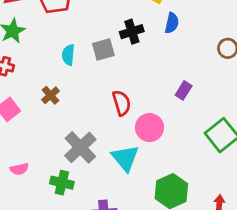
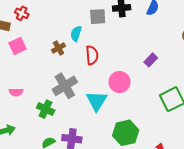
cyan semicircle: (68, 55) -> (76, 34), moved
brown cross: (50, 95) -> (58, 48), moved
red semicircle: (122, 103) -> (92, 55), moved

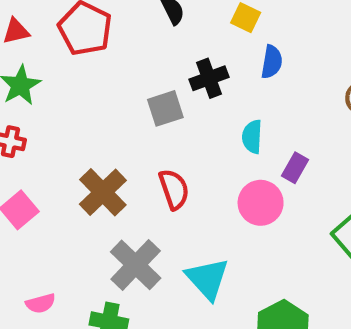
cyan semicircle: (76, 34) -> (252, 137), moved
brown cross: (58, 48) -> (103, 192), size x1.6
pink circle: (119, 82) -> (261, 203), moved

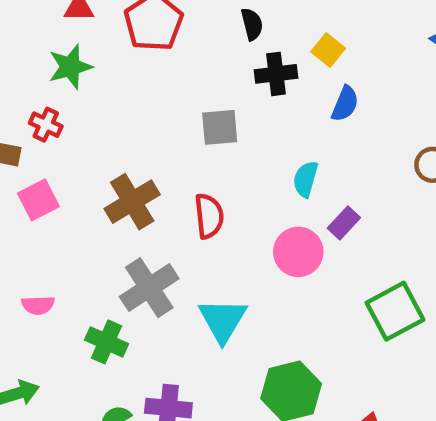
black cross: (209, 78) -> (276, 74), moved

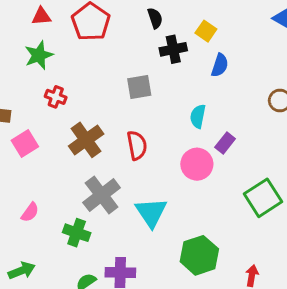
red cross: (46, 125) -> (56, 97), moved
pink semicircle: (38, 305) -> (30, 212), turned -48

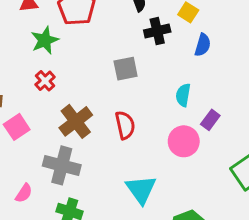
green star: (39, 55) -> (45, 40), moved
red cross: (56, 97) -> (45, 81), turned 30
gray cross: (102, 195) -> (62, 165), moved, turned -36

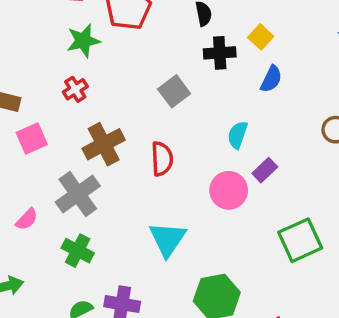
gray square: (126, 69) -> (174, 91), turned -35
gray cross: (62, 165) -> (78, 194), turned 30

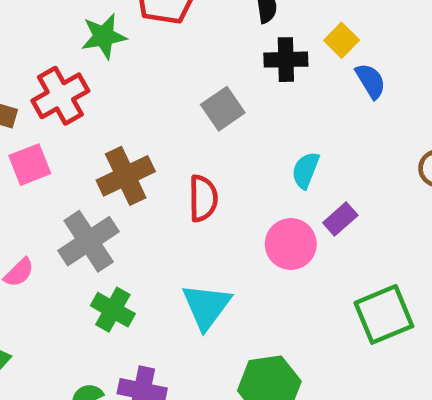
blue semicircle: (271, 79) -> (371, 81), moved, turned -60
red cross: (75, 89) -> (60, 96), moved, size x1.6
green cross: (78, 251) -> (113, 310), moved

